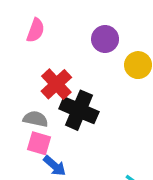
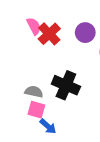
pink semicircle: (36, 30) -> (34, 26), turned -48
red cross: (56, 84) -> (49, 34), moved

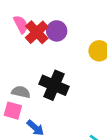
purple circle: (85, 33) -> (57, 31), moved
pink square: (36, 110) -> (13, 111), moved

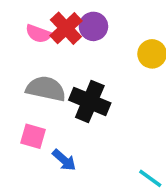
pink semicircle: (21, 24) -> (38, 34), moved, turned 138
gray semicircle: (21, 92) -> (46, 89), moved, size x1.5

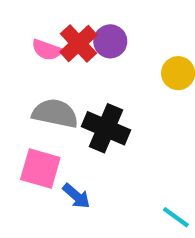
pink square: (33, 136) -> (40, 168), size x1.4

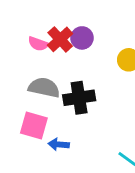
black cross: (106, 128) -> (79, 98), turned -32
blue arrow: (76, 196) -> (59, 144), turned 144

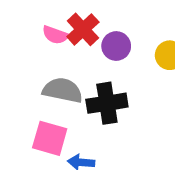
purple circle: (82, 38) -> (116, 46), moved

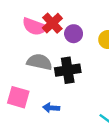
pink semicircle: (55, 35) -> (35, 27), size x1.5
pink square: (50, 138) -> (18, 97), moved

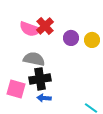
purple circle: (74, 34) -> (71, 38), moved
black cross: (68, 70) -> (40, 79), moved

